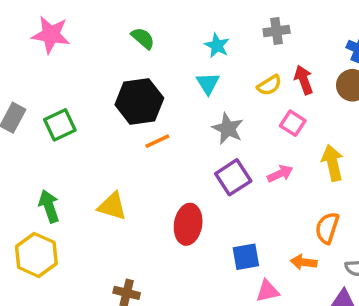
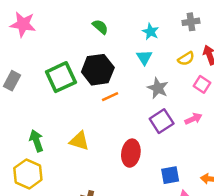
pink star: (51, 35) -> (23, 24), moved
green square: (60, 125) -> (61, 77), moved, size x1.4

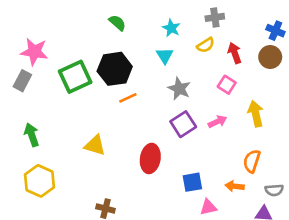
pink star: (23, 24) -> (34, 52), moved
yellow semicircle: (186, 59) -> (206, 45), moved
green arrow: (36, 141) -> (32, 135), moved

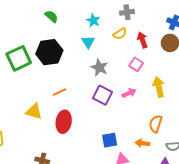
orange line: (128, 98) -> (60, 92), moved
purple square: (183, 124) -> (103, 95), turned -30
red ellipse: (150, 158) -> (64, 122), moved

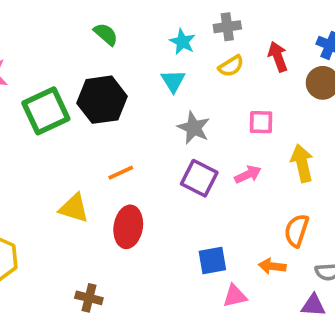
gray cross: (127, 12) -> (227, 27), moved
red arrow: (142, 40) -> (278, 57), moved
pink square: (136, 64) -> (261, 122), turned -32

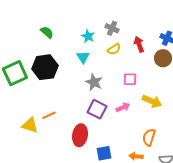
gray cross: (227, 27) -> (112, 28), turned 32
yellow arrow: (302, 163) -> (152, 101), turned 126
orange line: (121, 173) -> (49, 115), moved
red ellipse: (128, 227) -> (80, 135), moved

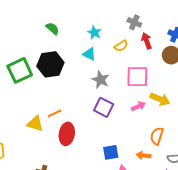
gray cross: (112, 28) -> (134, 22), moved
cyan triangle: (83, 57) -> (89, 54), turned -32
pink square: (130, 79) -> (137, 77), size x1.6
pink arrow: (123, 107) -> (138, 106), moved
red ellipse: (80, 135) -> (67, 134), moved

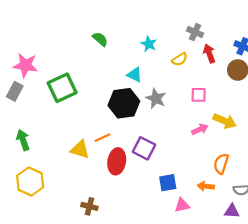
cyan triangle: (89, 54) -> (135, 75), moved
black hexagon: (50, 64) -> (124, 103), moved
pink square: (137, 77) -> (199, 95), size x0.6
purple square: (104, 107) -> (144, 148), moved

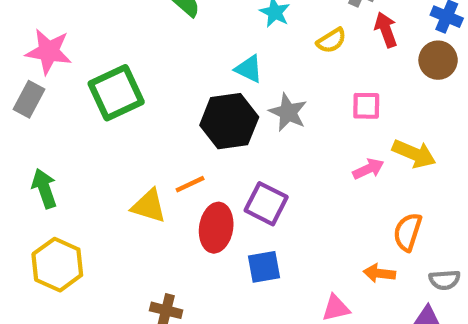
blue square: (168, 183) -> (264, 267), moved

